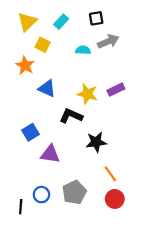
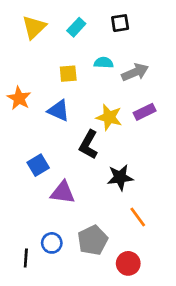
gray arrow: (108, 41) -> (135, 72), moved
yellow square: (43, 45) -> (68, 74), moved, turned -32
orange star: (25, 65) -> (19, 98), moved
black L-shape: (71, 116) -> (89, 145), turned -85
red circle: (115, 199) -> (128, 263), moved

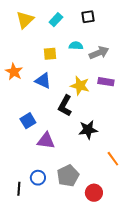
purple rectangle: (145, 112) -> (106, 82), turned 35
orange line: (138, 217) -> (113, 159), moved

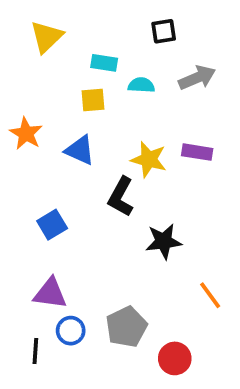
cyan rectangle: (56, 20) -> (104, 63), moved, turned 56
gray arrow: (99, 53) -> (197, 78), moved
purple triangle: (46, 141) -> (50, 293), moved

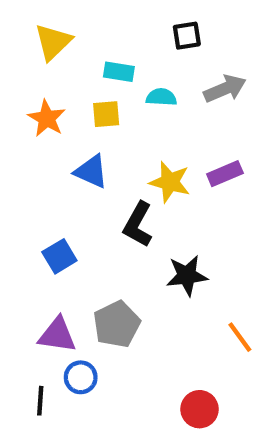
orange star: (26, 133) -> (47, 118), moved
purple rectangle: (197, 152) -> (225, 174), turned -32
gray pentagon: (126, 327) -> (117, 324), moved

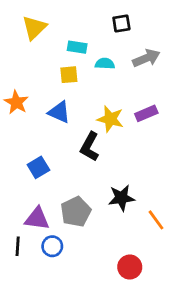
orange star: (47, 118) -> (16, 102), moved
black star: (187, 275) -> (121, 198), moved
black line: (40, 401) -> (18, 246), moved

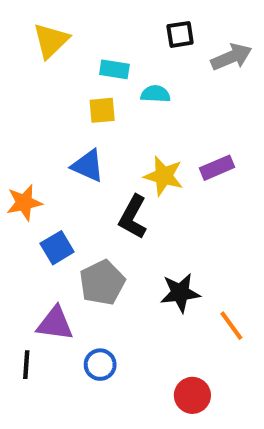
gray arrow: (146, 58) -> (231, 57), moved
orange star: (16, 102) -> (24, 203), moved, turned 30
gray pentagon: (76, 212) -> (102, 283), moved
blue circle: (52, 246) -> (100, 365), moved

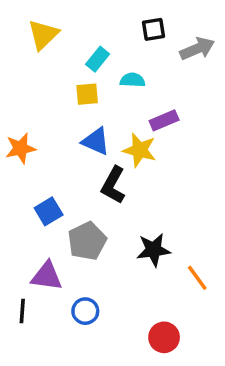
cyan rectangle: (114, 69) -> (98, 59), turned -60
blue triangle: (88, 166) -> (96, 141), moved
purple rectangle: (217, 168) -> (164, 120), moved
orange star: (24, 203) -> (21, 148), moved

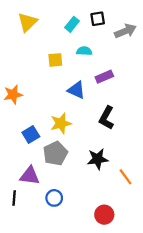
cyan rectangle: (98, 59) -> (72, 24), moved
blue triangle: (96, 141) -> (76, 90), moved
yellow star: (140, 150) -> (61, 123), moved, turned -30
black L-shape: (113, 185) -> (107, 118), moved

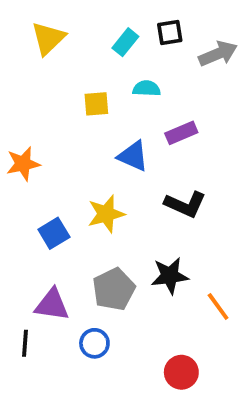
black L-shape: (107, 118) -> (185, 204), turned -95
gray pentagon: (55, 153) -> (114, 289), moved

